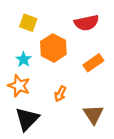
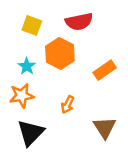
red semicircle: (87, 23) -> (79, 22), moved
orange star: (19, 86) -> (22, 96), turned -30

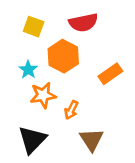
orange star: (22, 96) -> (43, 95), moved
brown triangle: (105, 128) -> (91, 140), moved

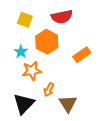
orange arrow: (71, 110) -> (49, 90), moved

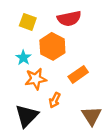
orange rectangle: (82, 55) -> (78, 74), moved
brown triangle: (68, 104) -> (92, 116), moved

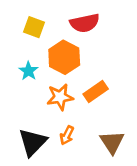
orange star: (36, 79) -> (60, 97), moved
orange arrow: (55, 100) -> (67, 135), moved

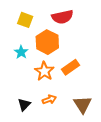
orange star: (60, 97) -> (44, 71), turned -30
orange arrow: (67, 135) -> (49, 99), turned -136
black triangle: (33, 142) -> (24, 104), size x0.6

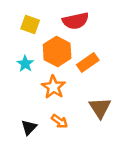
orange rectangle: (70, 67) -> (88, 62), moved
orange arrow: (49, 99) -> (60, 121), turned 56
brown triangle: (83, 104) -> (100, 108), moved

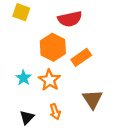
yellow square: (30, 25) -> (21, 12), moved
cyan star: (25, 64) -> (24, 78), moved
orange arrow: (60, 121) -> (55, 112), turned 35

